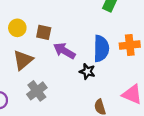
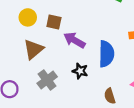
blue semicircle: (101, 48) -> (106, 54), moved
black star: (87, 71) -> (80, 71), moved

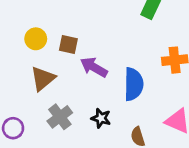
black star: (80, 71) -> (101, 118), moved

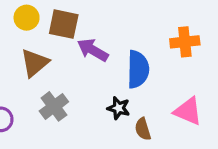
brown square: (68, 44) -> (64, 24), size x1.4
black star: (101, 118) -> (119, 108), moved

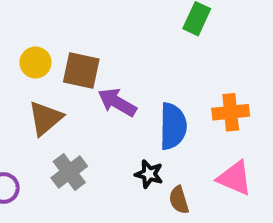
orange cross: (185, 42) -> (231, 112), moved

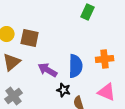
purple arrow: (117, 102) -> (48, 70), moved
gray cross: (69, 172) -> (14, 96), moved

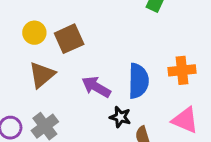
brown square: (30, 38) -> (69, 39), turned -36

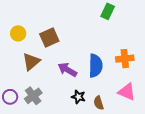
yellow circle: (34, 33) -> (18, 33), moved
black star: (120, 117) -> (78, 97), moved

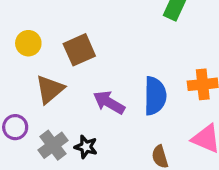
purple circle: (10, 97) -> (15, 127), moved
black star: (78, 97) -> (86, 147), moved

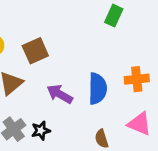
black star: (86, 147) -> (41, 131), turned -30

